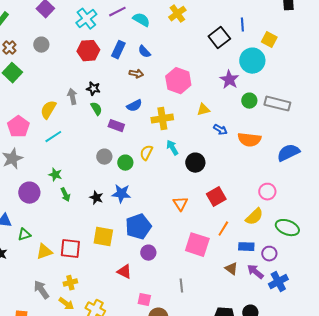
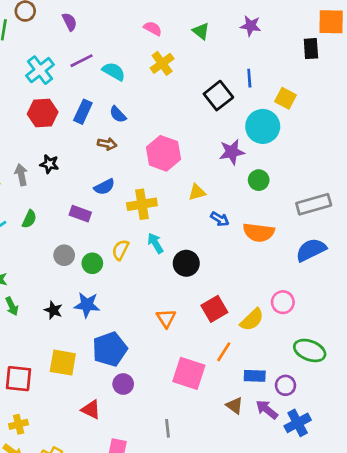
purple star: (229, 80) -> (232, 152), turned 30
gray rectangle: (277, 104) -> (314, 204), moved, turned -30
green semicircle: (96, 109) -> (29, 219), moved, turned 56
yellow semicircle: (254, 217) -> (252, 320), moved

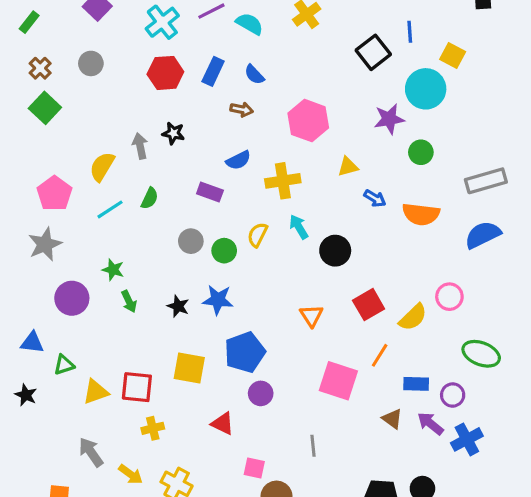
yellow cross: (19, 424) -> (153, 428), moved

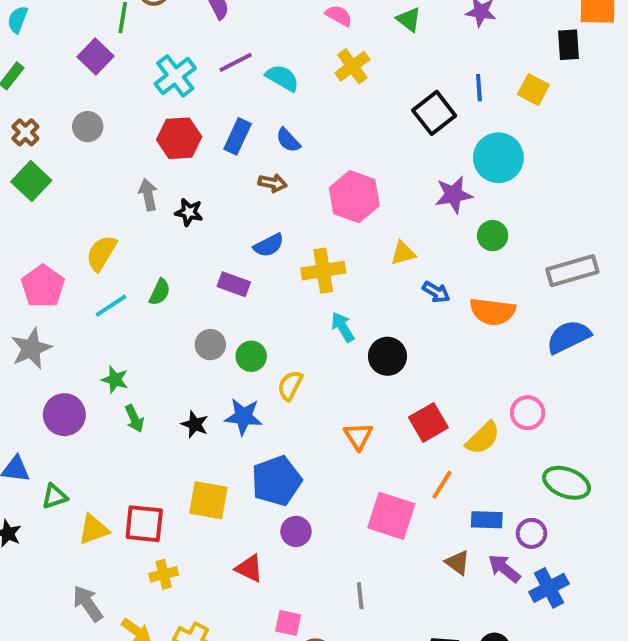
yellow square: (453, 56) -> (533, 90), moved
gray arrow: (140, 146) -> (148, 195), moved
yellow semicircle: (257, 235) -> (290, 385), moved

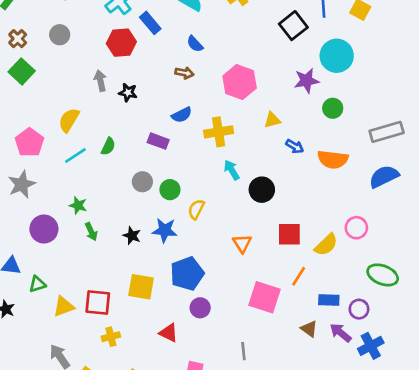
blue rectangle: (238, 136) -> (150, 23), moved, turned -65
red square: (428, 422) -> (289, 234), turned 30

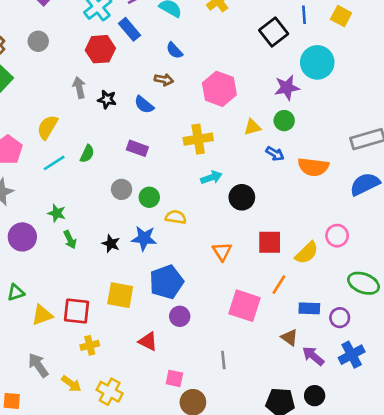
green circle: (333, 108) -> (284, 121), moved
blue semicircle: (182, 115) -> (144, 105), moved, turned 66
cyan arrow: (232, 170) -> (211, 177), turned 102
yellow semicircle: (196, 209) -> (176, 217), turned 72
purple arrow: (341, 333) -> (313, 356), moved

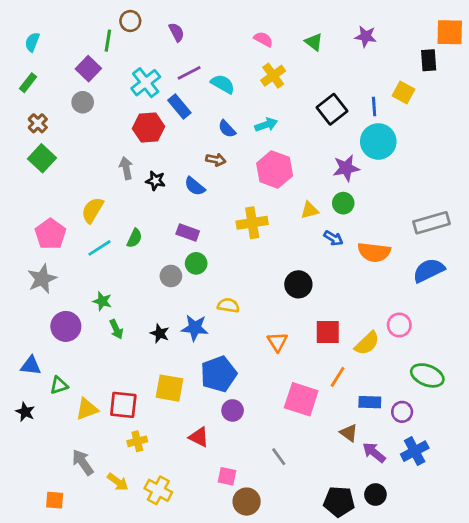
blue line: (304, 15) -> (374, 106), moved
gray circle: (38, 41) -> (83, 102), moved
cyan arrow: (211, 177) -> (266, 125), moved
green circle: (149, 197) -> (196, 263), moved
gray line: (223, 360) -> (279, 457), turned -30

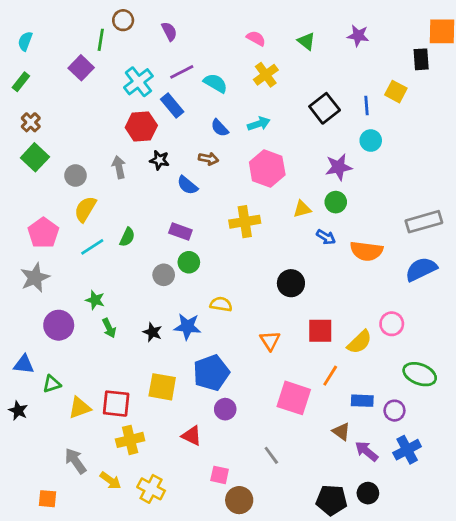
gray circle: (83, 102) -> (75, 175), moved
cyan circle: (378, 141) -> (371, 141), size x0.6
black star: (156, 181) -> (159, 160), moved
yellow cross: (137, 441) -> (130, 440), size x1.4

